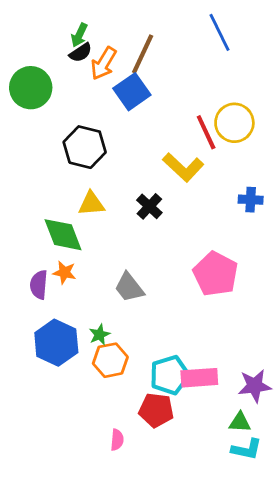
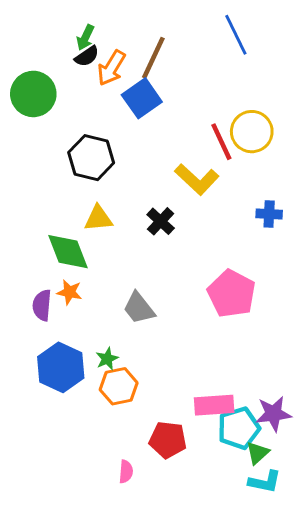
cyan pentagon: (170, 375) -> (239, 428), moved
green triangle: (240, 422) -> (258, 453), turned -45

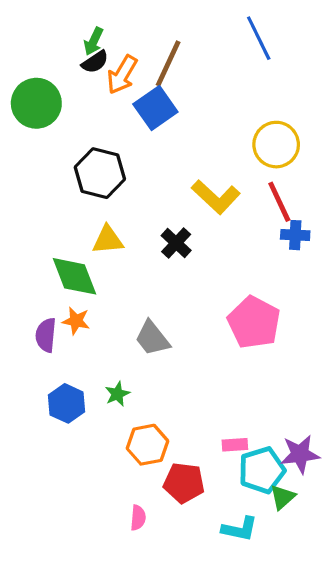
red line: (221, 142) -> (279, 202), moved
blue hexagon: (61, 367) -> (66, 403), size x0.7
orange hexagon: (119, 386) -> (147, 445), moved
pink rectangle: (214, 405) -> (235, 445), size x0.6
cyan L-shape: (265, 482) -> (240, 529), moved

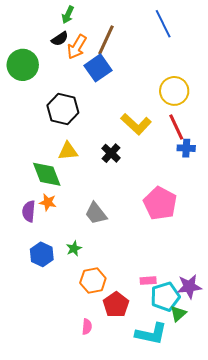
green arrow: (93, 41) -> (68, 15), moved
red pentagon: (184, 483) -> (116, 305), turned 30
cyan L-shape: (240, 529) -> (151, 334), size x1.4

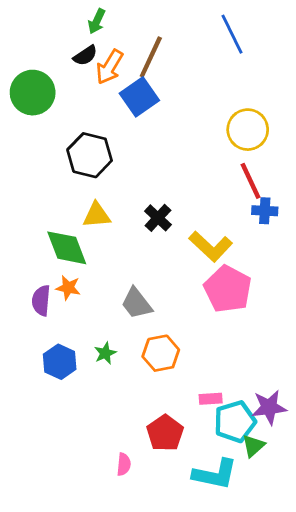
yellow L-shape: (136, 124) -> (211, 246), moved
orange hexagon: (93, 281) -> (161, 353), moved

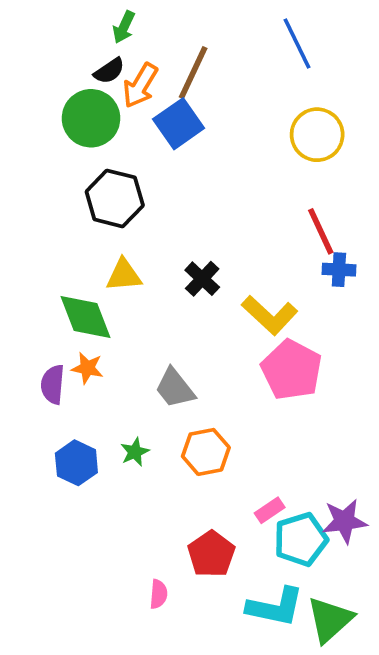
green circle: (33, 93) -> (91, 118), moved
yellow circle: (248, 130) -> (317, 135), moved
pink rectangle: (211, 399) -> (270, 510), turned -30
green triangle: (253, 446) -> (330, 620), moved, size x1.6

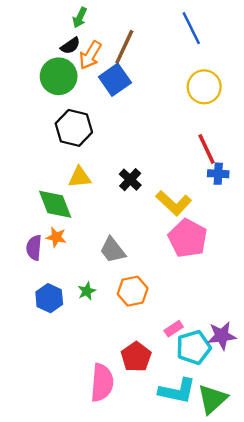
pink semicircle: (158, 594) -> (102, 383), size x2.0

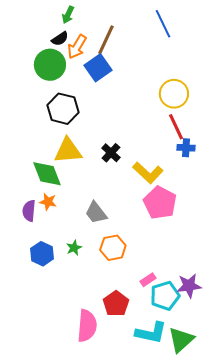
yellow circle: (204, 87) -> (174, 94), moved
yellow triangle: (80, 177) -> (68, 151), size x1.4

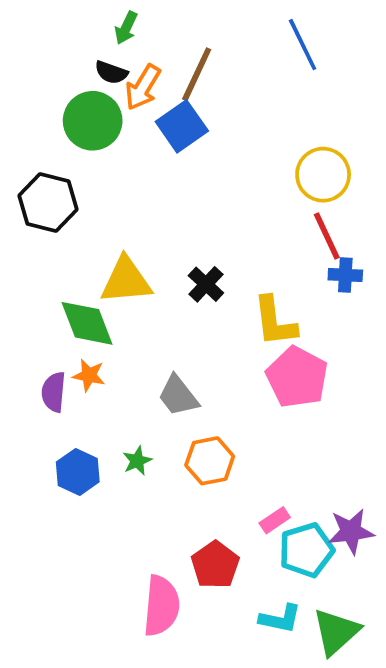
black semicircle: (60, 39) -> (111, 72), turned 54
black hexagon: (63, 109) -> (48, 203), moved
yellow L-shape: (148, 173) -> (275, 321), turned 40
cyan L-shape: (151, 333) -> (280, 619), size x0.7

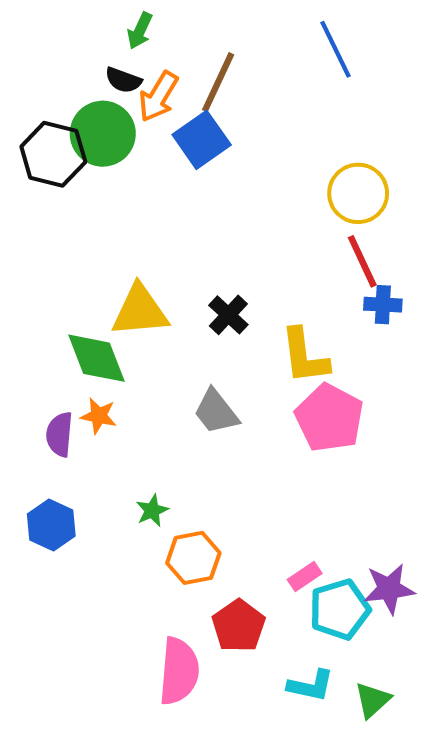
black hexagon: (48, 203) -> (53, 154), moved
gray trapezoid: (178, 396) -> (216, 412), moved
orange hexagon: (210, 461) -> (193, 558), moved
blue hexagon: (78, 472) -> (51, 525), moved
green triangle: (336, 632) -> (373, 700), size x0.7

